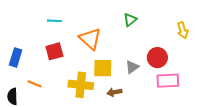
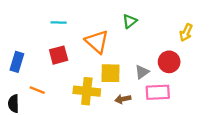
green triangle: (130, 20) -> (130, 21), moved
yellow arrow: (183, 30) -> (186, 33), moved, turned 42
pink rectangle: (168, 81) -> (158, 92), moved

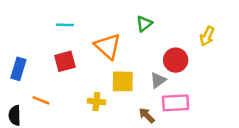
red circle: (169, 62) -> (176, 60), moved
yellow cross: (87, 91) -> (96, 102), size x0.6
brown arrow: (123, 99) -> (147, 115), moved, turned 56

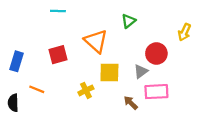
cyan line: (65, 25) -> (58, 11), moved
yellow cross: (96, 102) -> (86, 90), turned -32

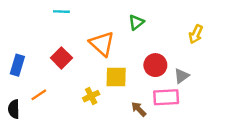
red circle: (156, 53) -> (155, 65), moved
red square: (58, 55) -> (61, 58), turned -30
gray triangle: (141, 71) -> (182, 76), moved
orange line: (37, 89) -> (39, 95), turned -56

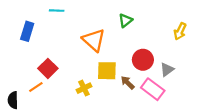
red square: (61, 58) -> (48, 68), moved
blue rectangle: (17, 65) -> (27, 31), moved
pink rectangle: (166, 97) -> (153, 89), turned 40
brown arrow: (139, 109) -> (128, 83), moved

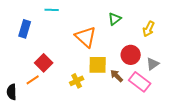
yellow arrow: (180, 31) -> (149, 29), moved

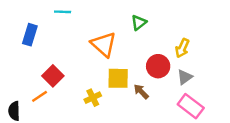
yellow arrow: (149, 29) -> (182, 48), moved
pink rectangle: (140, 82) -> (191, 106), moved

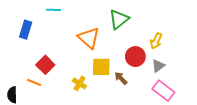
green triangle: (139, 23) -> (119, 19), size x1.5
orange line: (40, 96) -> (34, 82), turned 56
yellow cross: (93, 98) -> (79, 83), turned -32

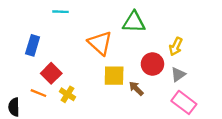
green triangle: (119, 19) -> (134, 22), turned 40
blue rectangle: (26, 30) -> (33, 45), moved
yellow cross: (79, 83) -> (67, 94), moved

